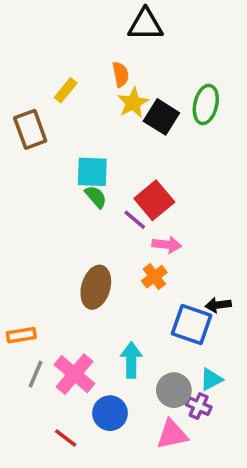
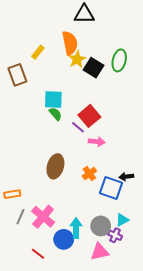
orange semicircle: (121, 74) -> (70, 43), size x1.6
orange cross: (154, 277) -> (89, 174), moved
cyan arrow: (131, 360) -> (76, 228), moved

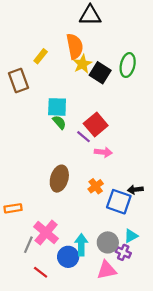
gray line: (20, 217) -> (28, 245), moved

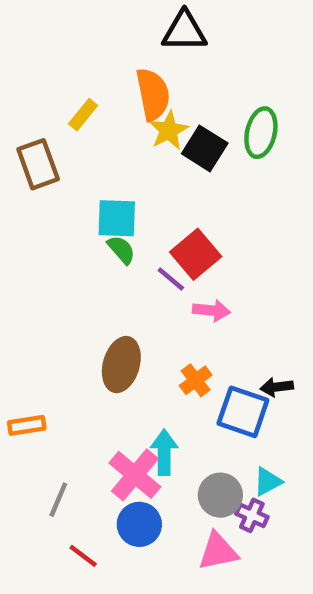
pink cross: (46, 233) -> (135, 475), moved
cyan arrow: (81, 245) -> (164, 452), moved

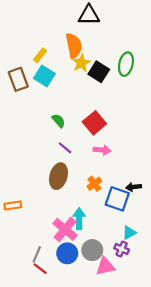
cyan square: (117, 218) -> (44, 76), moved, turned 30
purple line: (171, 279) -> (65, 148), moved
gray circle: (220, 495) -> (92, 250), moved
gray line: (58, 500) -> (37, 254), moved

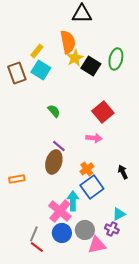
red square: (94, 123) -> (103, 112), moved
purple line: (65, 148) -> (59, 146), moved
black arrow: (134, 187) -> (123, 172), turned 72
blue square: (117, 199) -> (92, 187), moved, turned 35
orange rectangle: (13, 205) -> (17, 179), moved

